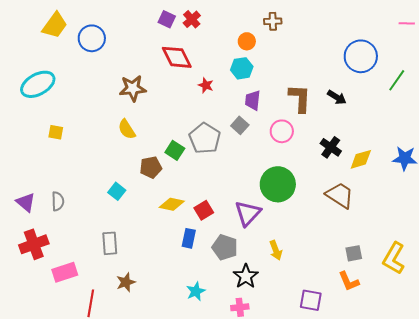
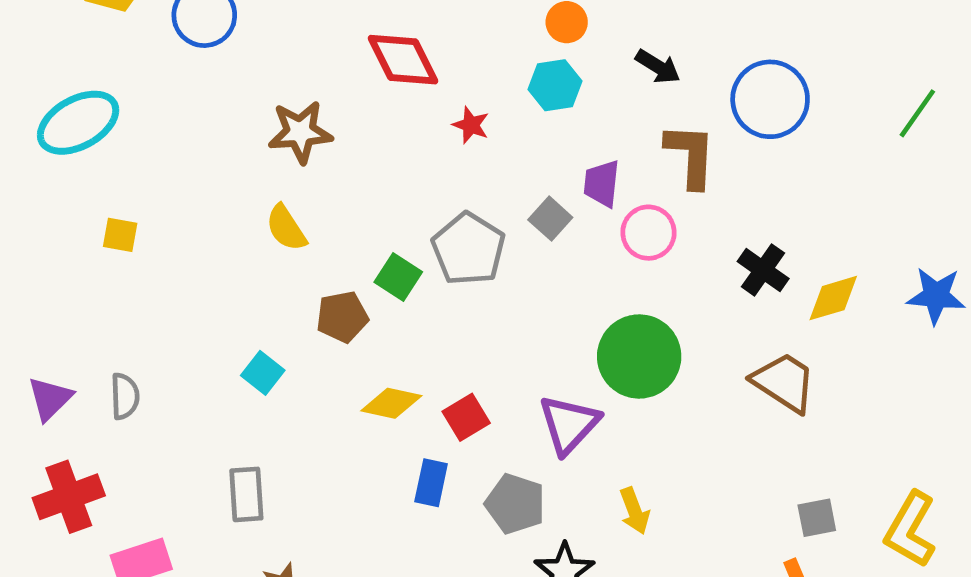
blue circle: (361, 56) -> (770, 99), moved
black arrow: (337, 97) -> (658, 67), moved
purple trapezoid: (253, 100) -> (602, 183), moved
purple triangle: (26, 202) -> (50, 399), turned 35

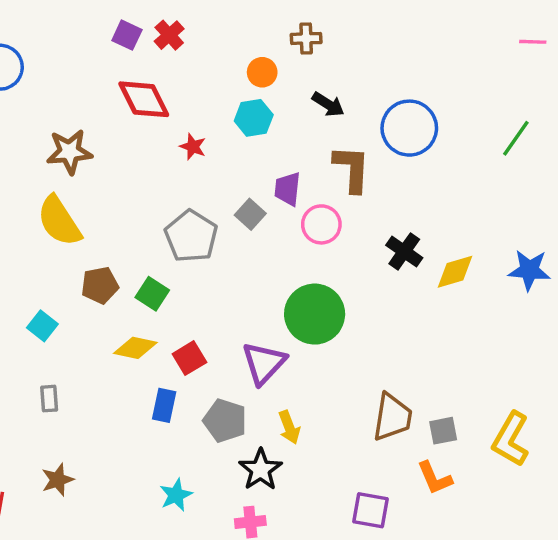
yellow semicircle: (286, 228) -> (59, 221), size x1.5
green square: (398, 277) -> (152, 294), moved
brown trapezoid: (784, 382) -> (392, 417), moved, turned 66
gray rectangle: (246, 494) -> (49, 399), moved, size x0.7
yellow arrow: (634, 511) -> (289, 427), moved

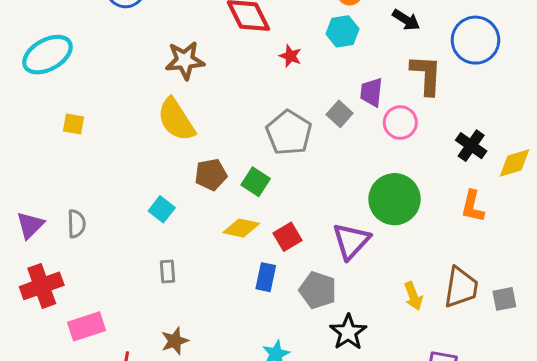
yellow arrow: (289, 427) -> (413, 296), moved
orange L-shape: (435, 478) -> (473, 206), moved, turned 36

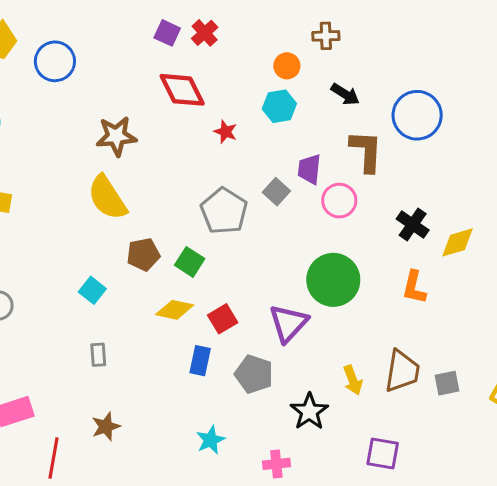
black star: (348, 332) -> (309, 412), moved

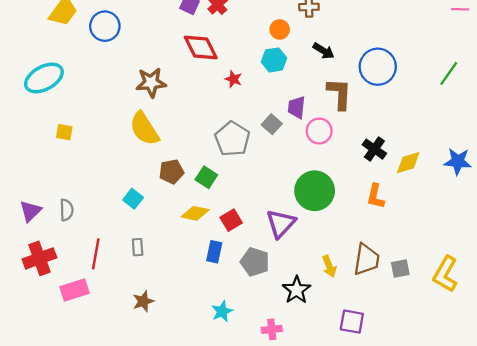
red line: (53, 458) -> (96, 254), moved

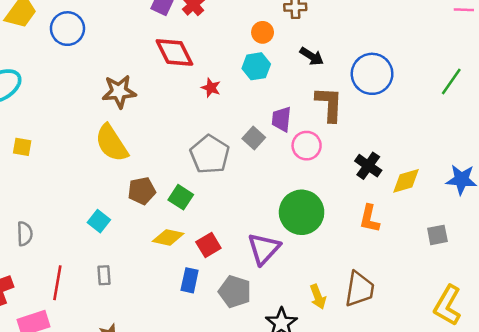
gray square: (400, 269) -> (437, 235), moved

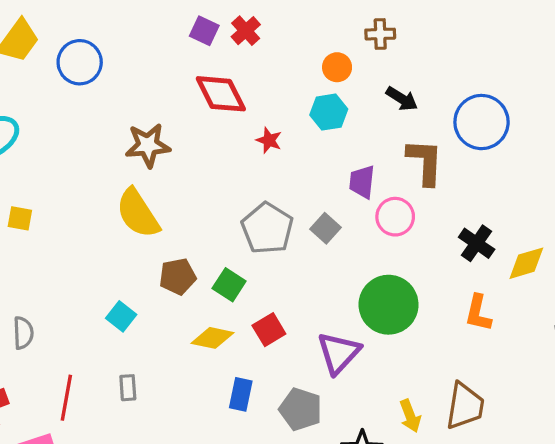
gray square: (254, 138) -> (325, 228), moved
red square: (208, 245) -> (269, 330), moved

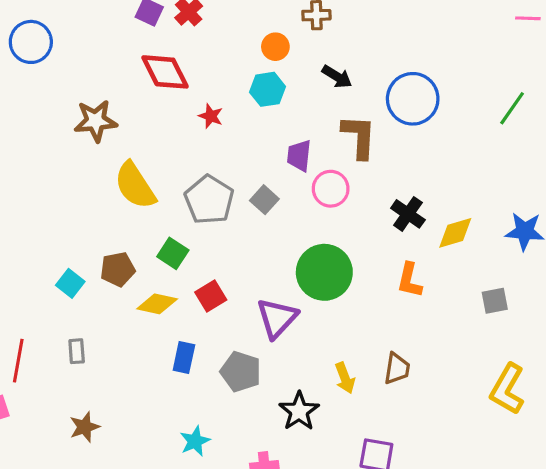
yellow semicircle: (138, 213) -> (135, 186), moved
brown pentagon: (178, 276) -> (118, 269), moved
brown trapezoid: (465, 406) -> (397, 369), size x0.7

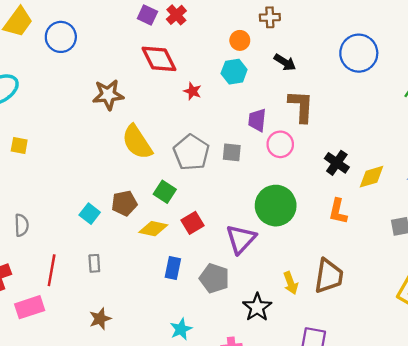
blue circle: (413, 99) -> (359, 53), moved
gray square: (264, 200) -> (232, 152), turned -36
brown trapezoid: (397, 369) -> (329, 276), size x1.5

